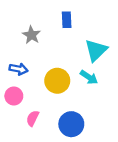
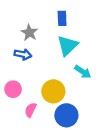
cyan triangle: (96, 50) -> (68, 46), moved
blue arrow: (19, 69) -> (23, 54), moved
yellow circle: (57, 81) -> (53, 91), moved

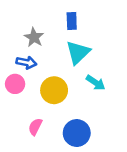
pink circle: (13, 89) -> (15, 84), moved
yellow circle: (53, 91) -> (54, 90), moved

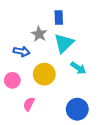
gray star: (34, 37) -> (39, 34), moved
pink circle: (15, 84) -> (12, 80), moved
blue circle: (77, 133) -> (77, 109), moved

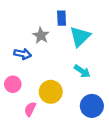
cyan triangle: (64, 43) -> (80, 37), moved
yellow circle: (44, 74) -> (51, 92), moved
blue circle: (77, 109) -> (92, 106), moved

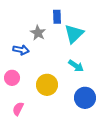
pink semicircle: (30, 109) -> (18, 109), moved

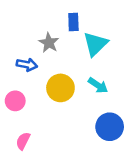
yellow circle: (47, 85) -> (60, 88), moved

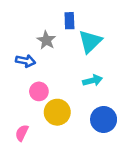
cyan arrow: (98, 85) -> (93, 80), turned -48
yellow circle: (60, 88) -> (57, 112), moved
pink circle: (15, 101) -> (39, 91), moved

